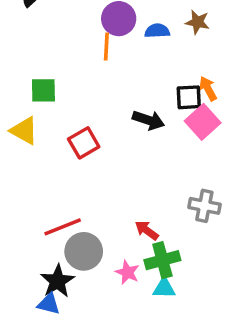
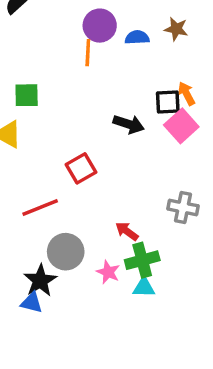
red square: (84, 143) -> (81, 168), moved
red line: (63, 227) -> (40, 207), moved

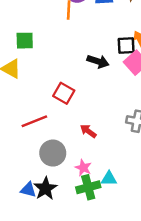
red square: (81, 168) -> (64, 93), turned -30
red arrow: (127, 231) -> (88, 131), moved
green cross: (142, 260) -> (88, 187), moved
black star: (40, 281) -> (45, 188), moved

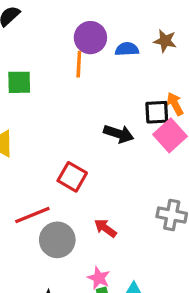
green square: (25, 41) -> (19, 82), moved
gray circle: (53, 153) -> (57, 240), moved

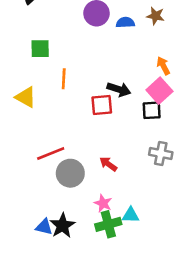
orange line: (79, 64) -> (64, 79), moved
black square: (157, 112) -> (152, 110), moved
red square: (72, 177) -> (102, 105), moved, turned -35

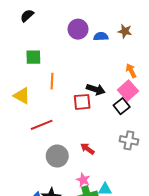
black square: (152, 110) -> (122, 106), turned -35
red line: (51, 154) -> (42, 125), moved

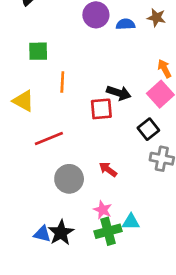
black square: (122, 106) -> (148, 129), moved

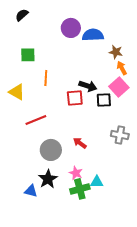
brown star: (156, 18) -> (116, 52), moved
blue semicircle: (125, 24) -> (93, 35), size x1.5
black square: (148, 129) -> (104, 100), moved, turned 35
black star: (61, 233) -> (48, 179), moved

